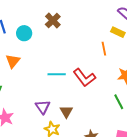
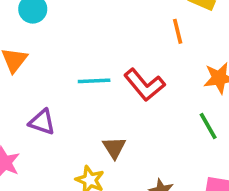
purple triangle: (43, 107) -> (42, 122), moved, turned -35

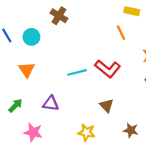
brown triangle: (114, 148) -> (107, 106), moved

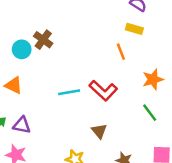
brown cross: (59, 16) -> (43, 40), moved
orange triangle: (27, 70) -> (14, 85), turned -35
purple triangle: (51, 103) -> (22, 125), moved

